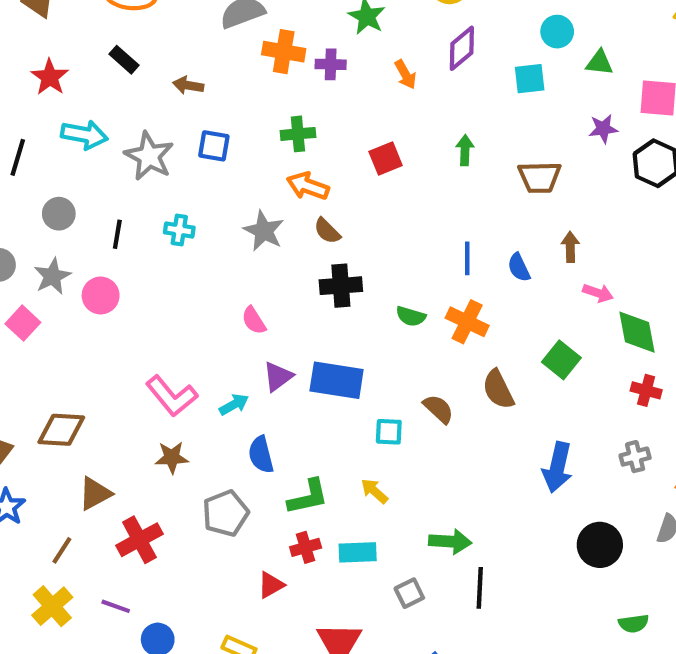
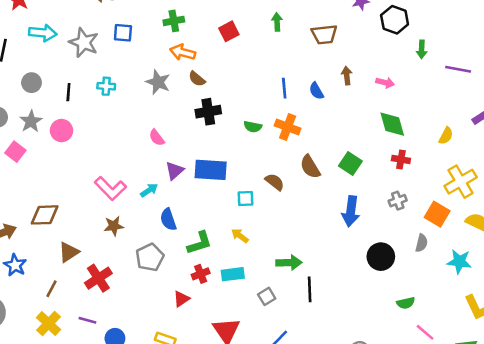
pink arrow: (598, 293) -> (385, 83), moved
green square: (561, 360) -> (350, 164), moved

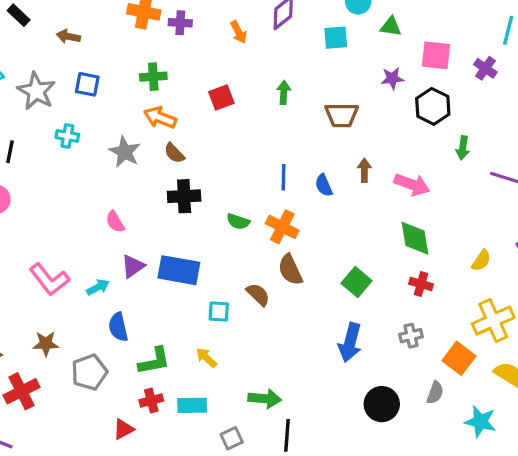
pink arrow: (385, 83) -> (412, 185), size x1.5
cyan cross: (106, 86) -> (67, 136), moved
brown semicircle: (310, 167) -> (290, 270), moved
brown star: (114, 226) -> (46, 344), moved

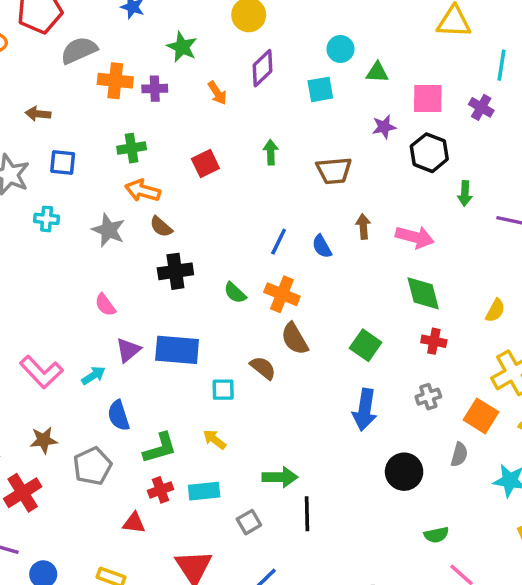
blue line: (283, 177) -> (279, 242), turned 30
green semicircle: (238, 222) -> (235, 293), turned 30
red triangle: (123, 429) -> (134, 523), turned 40

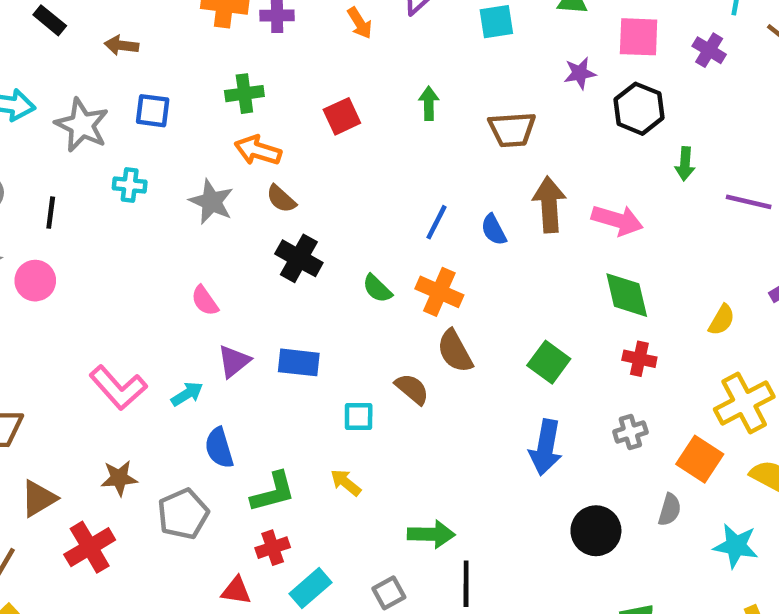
brown arrow: (363, 227) -> (549, 205), size x1.6
black cross: (175, 271) -> (299, 258), turned 36
blue rectangle: (177, 350) -> (299, 362), size x0.7
cyan rectangle: (204, 491) -> (311, 588), moved, turned -36

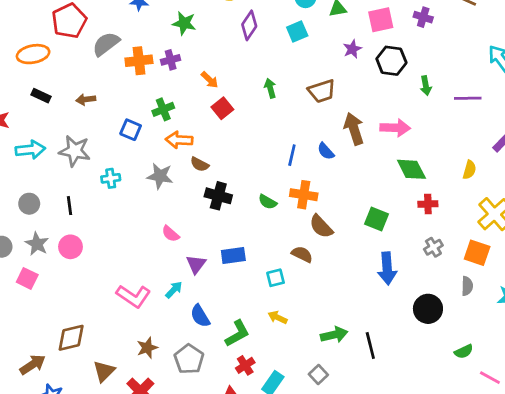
orange arrow: (360, 23) -> (210, 80), moved
blue square: (153, 111) -> (131, 130), moved, turned 30
black line: (466, 584) -> (370, 346), moved

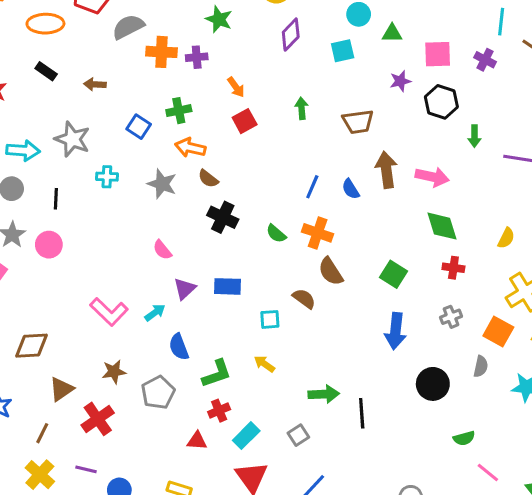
cyan arrow: (30, 150) -> (23, 151), moved

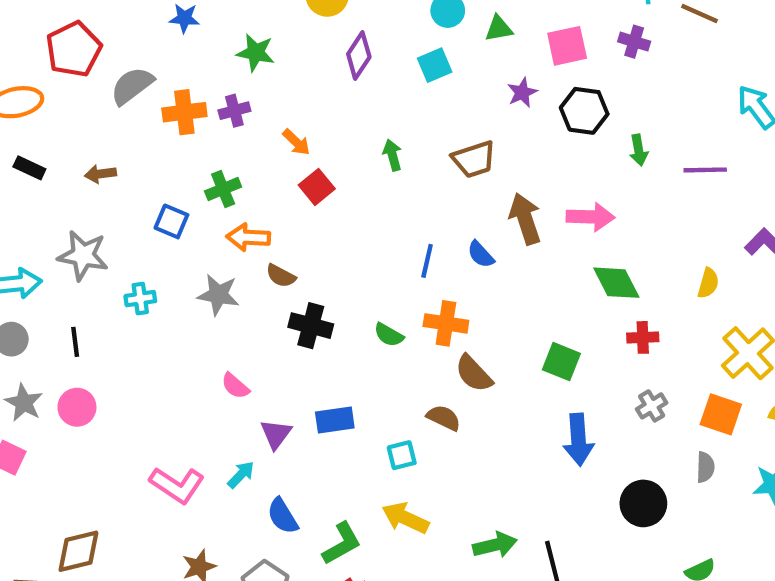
yellow arrow: (264, 364) -> (405, 518), size x1.5

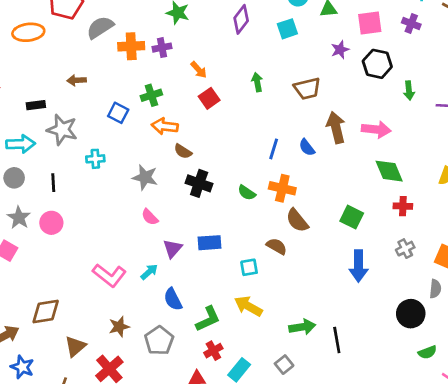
black rectangle: (29, 168) -> (36, 105), moved, turned -36
gray star: (218, 295) -> (145, 177), moved
black circle: (643, 503) -> (411, 314), moved

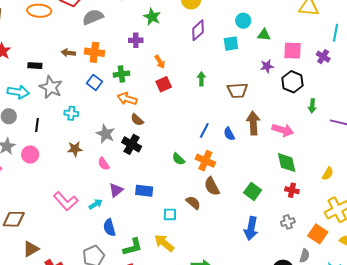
orange cross: (131, 46) -> (94, 52), moved
black cross: (199, 183) -> (132, 144), moved
brown star: (119, 327) -> (75, 149), moved

